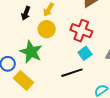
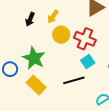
yellow circle: (47, 29) -> (61, 35), moved
yellow rectangle: (24, 80) -> (36, 85), moved

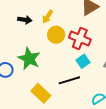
black arrow: (30, 19) -> (25, 20), turned -104
yellow rectangle: (36, 85) -> (41, 93), moved

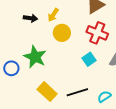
red cross: (80, 39) -> (97, 33), moved
black line: (69, 80) -> (77, 92), moved

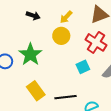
yellow arrow: (53, 15) -> (66, 17), moved

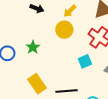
green star: (30, 54) -> (33, 47), size x0.6

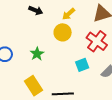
green star: (33, 47) -> (37, 54), moved

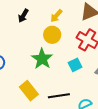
black arrow: (36, 10) -> (23, 16), turned 104
green star: (37, 54) -> (42, 59), moved, size x1.5

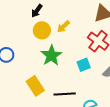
yellow arrow: (56, 16) -> (63, 27), moved
yellow circle: (52, 35) -> (42, 30), moved

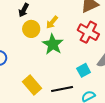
green star: (51, 55) -> (53, 44), moved
cyan square: (84, 65) -> (84, 70), moved

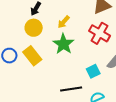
yellow circle: (31, 29) -> (34, 28), moved
yellow rectangle: (32, 85) -> (32, 56), moved

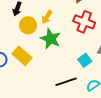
yellow circle: (34, 28) -> (28, 25), moved

